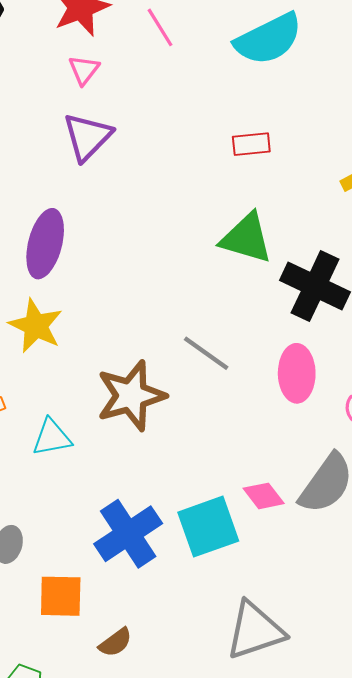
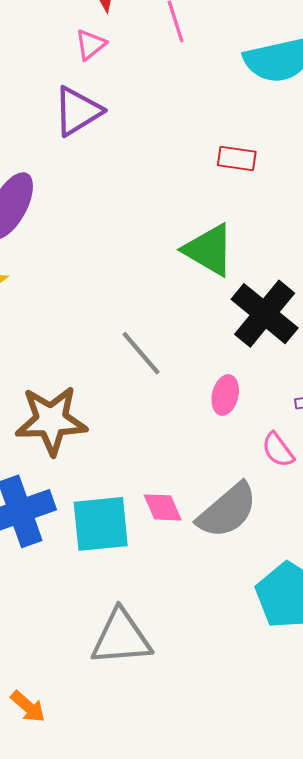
pink ellipse: (297, 373) -> (225, 395), size x0.7
brown star: (131, 396) -> (51, 420), moved

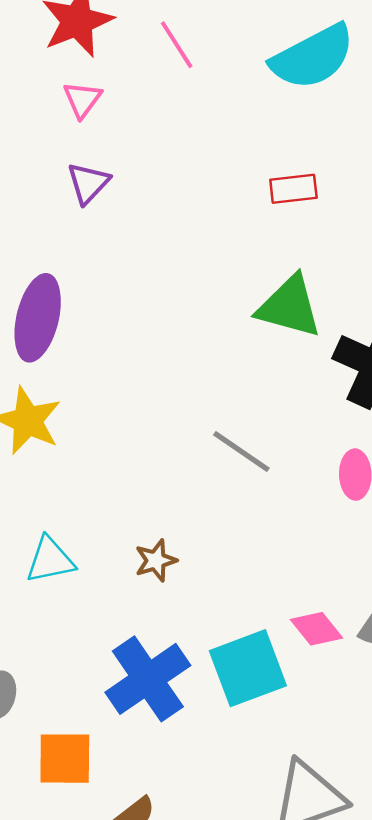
purple triangle: (77, 111) -> (88, 183), size x0.7
brown star: (51, 420) -> (156, 561), size x0.5

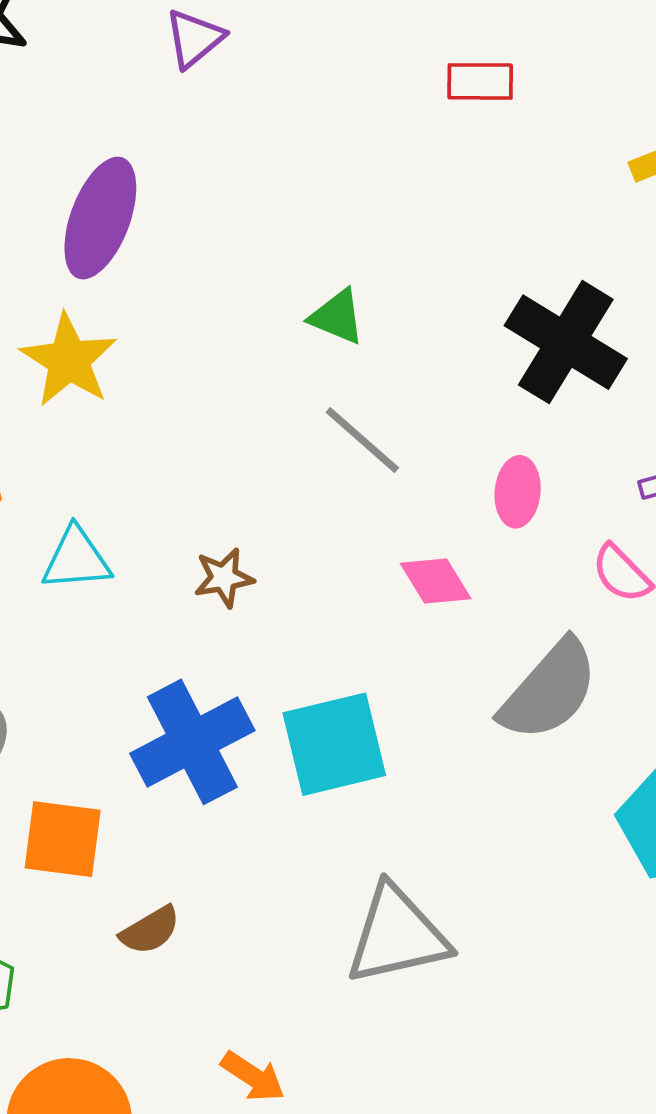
green triangle: (289, 307) -> (337, 317), moved, size x0.6
pink diamond: (317, 629) -> (436, 581), moved

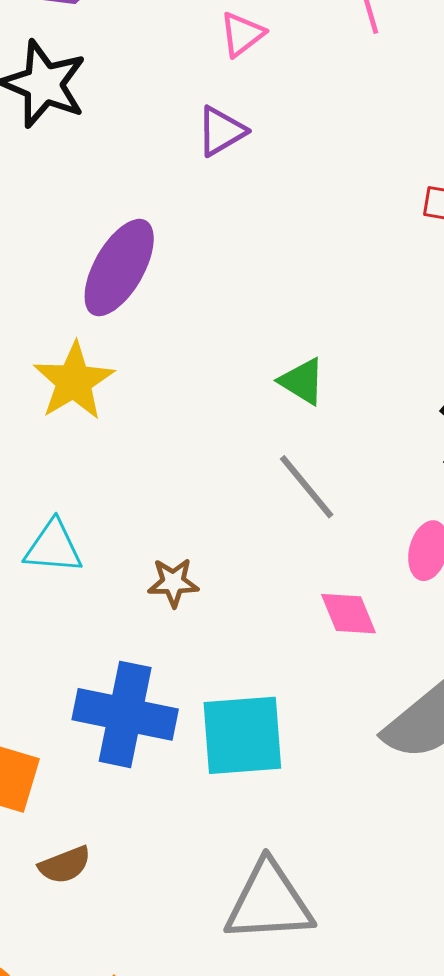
blue cross: (192, 742) -> (125, 714), turned 30

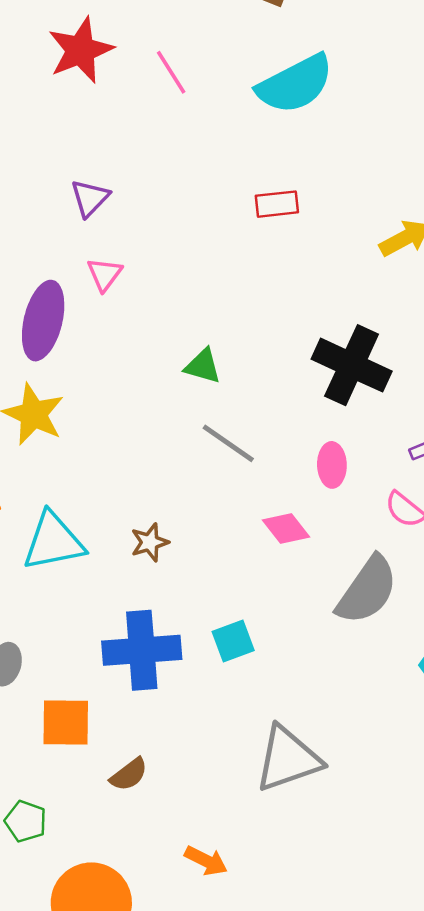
pink triangle: (242, 34) -> (104, 274), moved
cyan triangle: (53, 547) -> (53, 541), size x1.4
cyan square: (242, 735) -> (233, 641), size x0.6

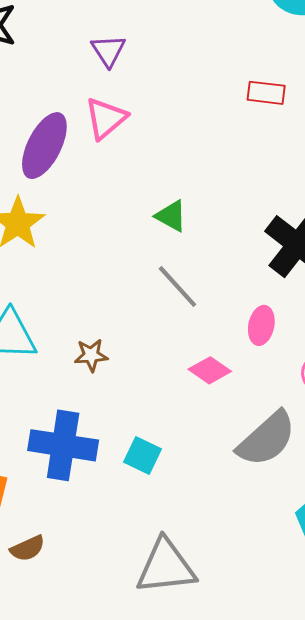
purple triangle: (90, 198) -> (108, 51), turned -30
pink triangle: (104, 274) -> (106, 118), size x1.4
pink diamond: (286, 528) -> (210, 370), turned -30
cyan square: (233, 641) -> (143, 456), turned 33

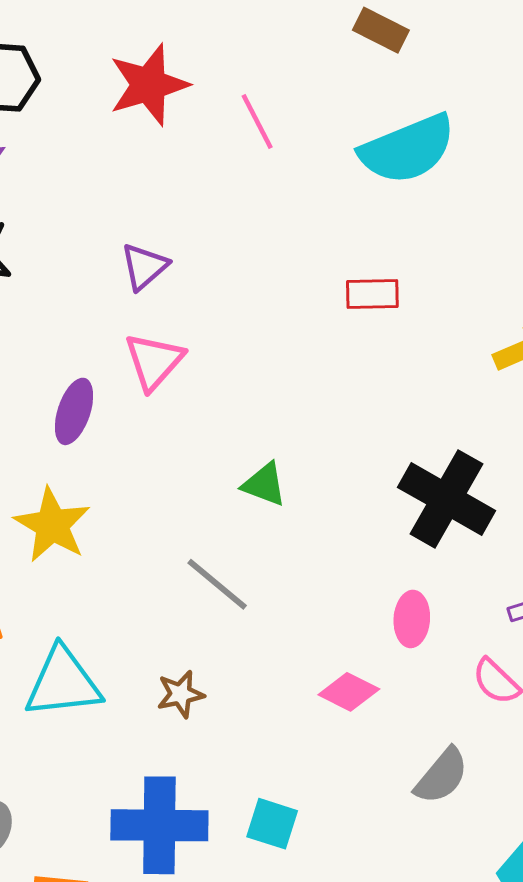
purple triangle: (108, 51) -> (144, 267), turned 30
purple ellipse: (44, 146) -> (74, 411), size x0.7
gray line: (177, 287) -> (217, 584), moved
gray semicircle: (267, 439) -> (442, 776), size x0.7

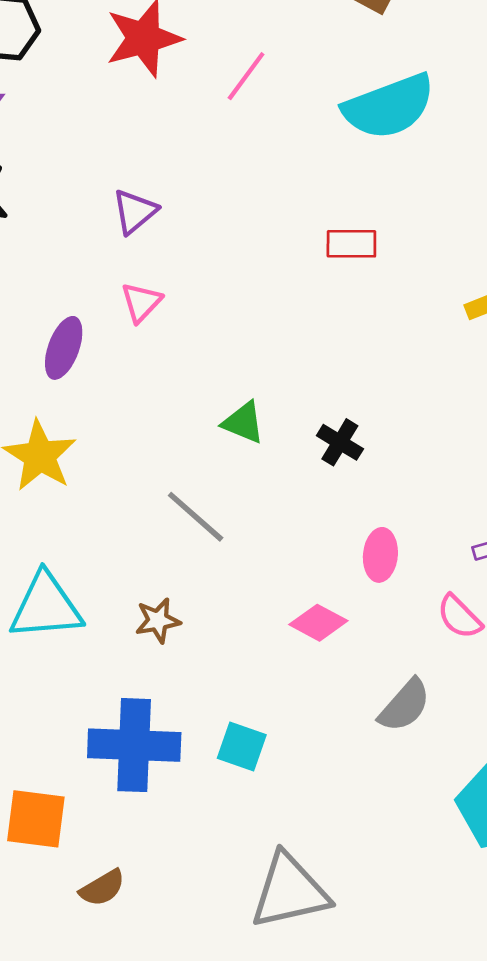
pink line: (257, 121) -> (246, 76), turned 62
pink triangle: (154, 361) -> (141, 302), size x0.7
black cross: (447, 499) -> (340, 442), moved, size x0.5

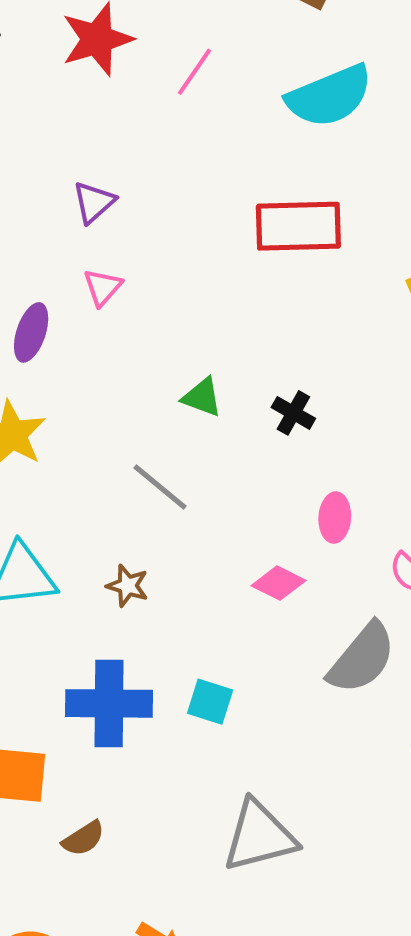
red rectangle: (351, 244) -> (298, 226), size x1.8
brown star: (158, 620) -> (128, 586), turned 30
gray semicircle: (405, 705) -> (362, 658), size x1.4

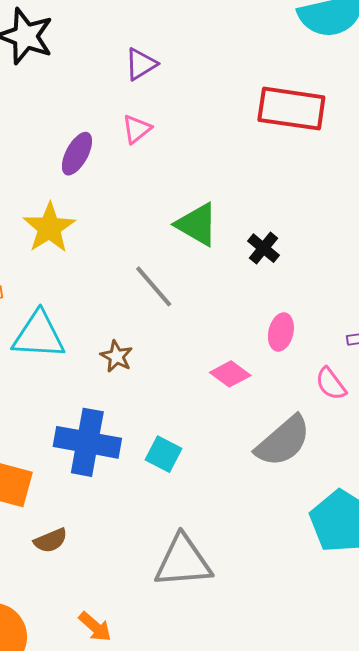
green triangle: (202, 397) -> (197, 224), size x1.4

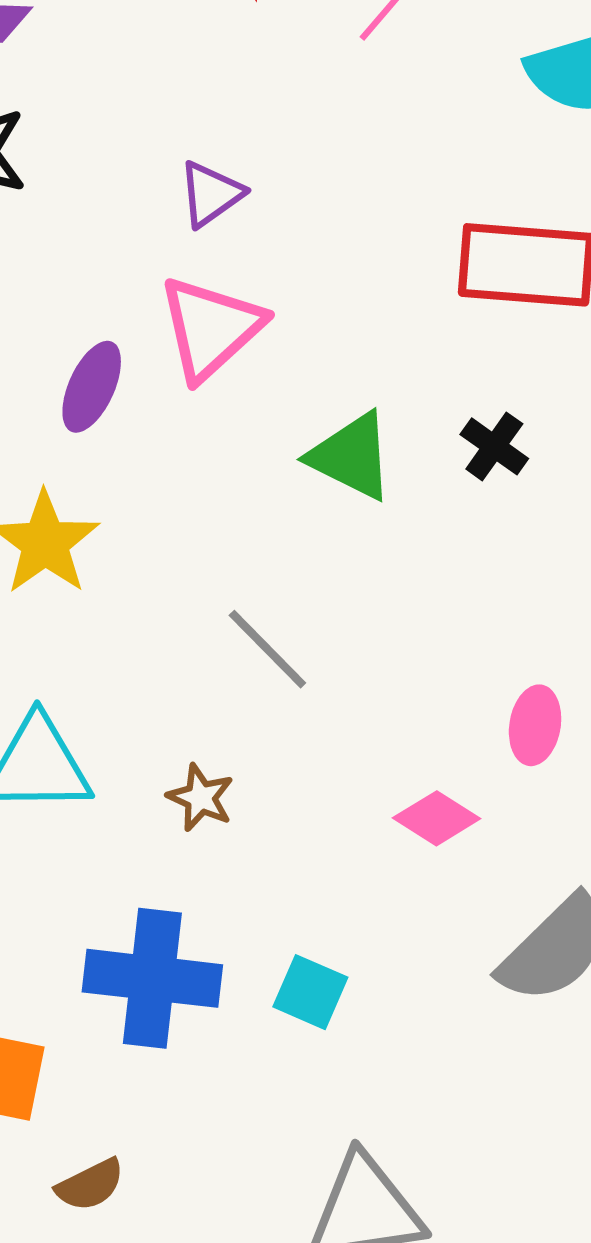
pink triangle: (137, 129) -> (211, 328), size x1.8
green triangle: (197, 224) -> (351, 456), moved
black cross: (263, 248) -> (494, 446), moved

